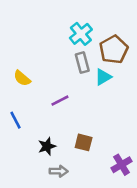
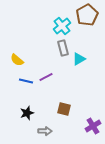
brown pentagon: (114, 50) -> (87, 15), moved
blue line: (15, 120) -> (26, 81), moved, turned -48
black star: (47, 146) -> (27, 113), moved

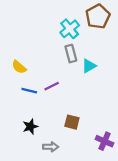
purple cross: (93, 126) -> (104, 141), turned -35

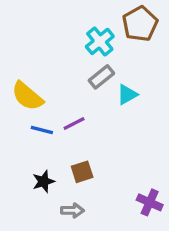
gray rectangle: (71, 54) -> (101, 77), turned 66
yellow semicircle: (19, 67) -> (27, 96), size x1.5
brown square: (72, 122) -> (82, 172), moved, turned -32

